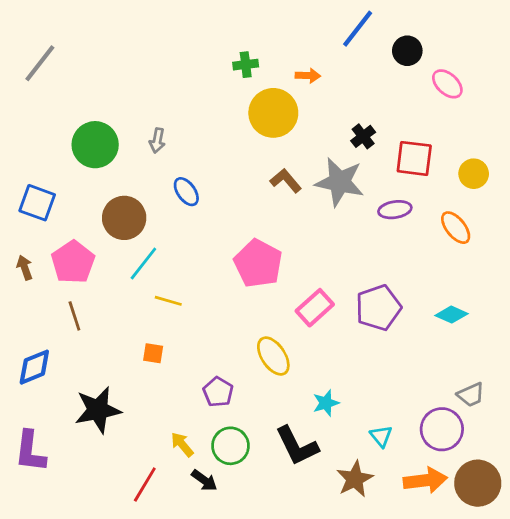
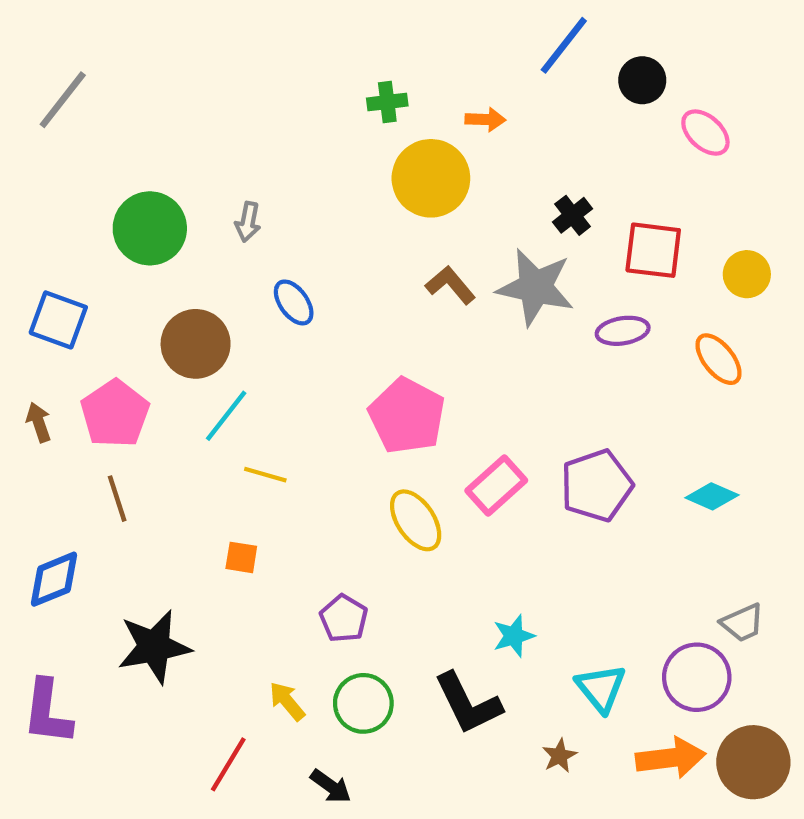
yellow ellipse: (273, 356) -> (416, 520), moved
cyan triangle: (381, 436) -> (601, 688), size x1.4
brown star: (355, 479) -> (559, 756), size x0.6
black arrow: (204, 480) -> (331, 786), moved

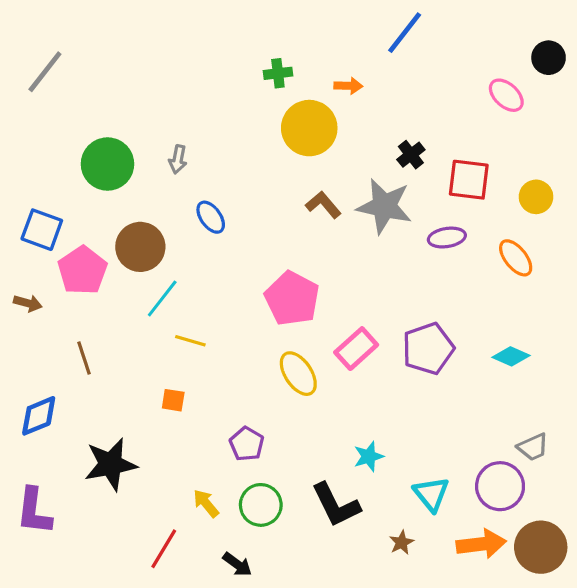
black circle: (642, 80) -> (549, 58), moved
pink pentagon: (115, 414) -> (82, 270), moved
brown arrow: (39, 422) -> (28, 303), turned 124

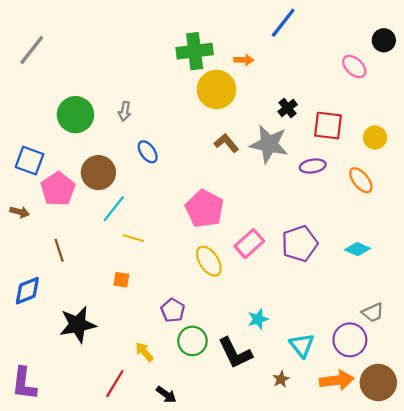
green cross: (278, 73) -> (195, 51), size x1.8
green circle: (261, 505) -> (192, 341), moved
purple L-shape: (34, 511) -> (24, 384), moved

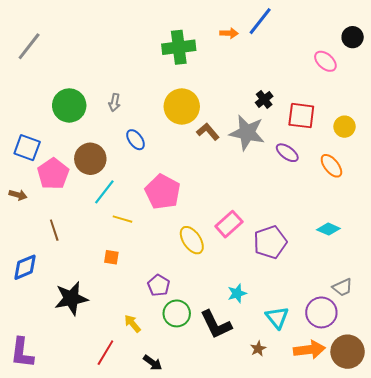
orange arrow: (244, 60) -> (229, 33), moved
yellow circle: (216, 89) -> (182, 106), moved
purple ellipse: (313, 166) -> (287, 153), turned 45
pink pentagon: (204, 209) -> (163, 192), moved
purple pentagon: (300, 244) -> (270, 242), moved

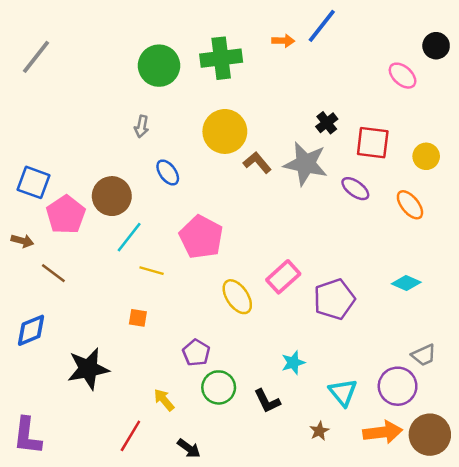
green circle: (69, 105) -> (159, 66), moved
brown line: (54, 230) -> (53, 273), moved, turned -35
black L-shape: (216, 325) -> (267, 401), size x0.7

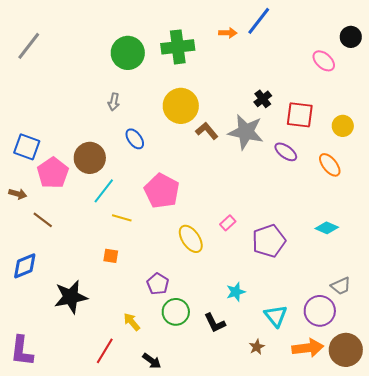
pink rectangle: (283, 277) -> (228, 223), size x0.6

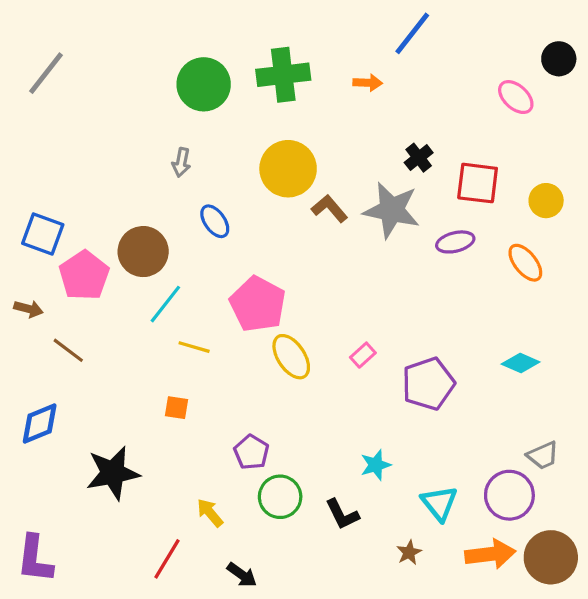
orange arrow: (228, 33) -> (368, 83), moved
purple ellipse: (286, 152) -> (455, 242), turned -50
yellow ellipse: (191, 239) -> (291, 357), moved

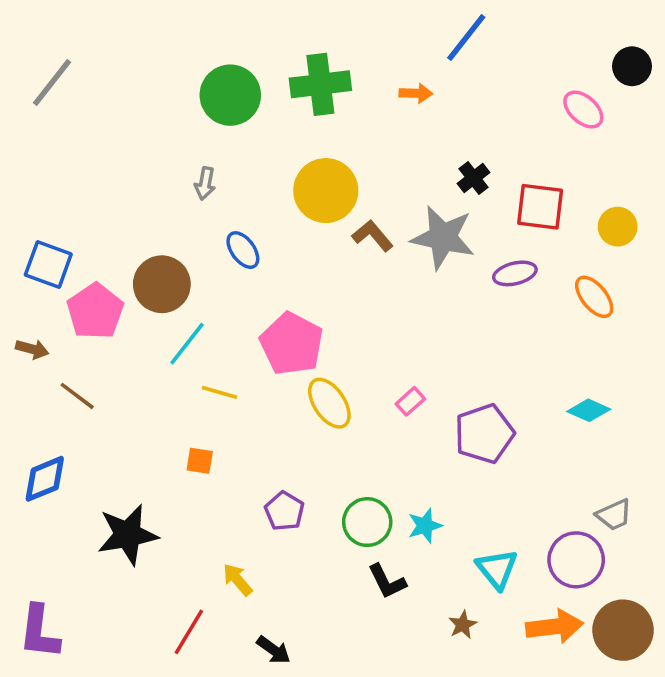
green circle: (280, 497) -> (367, 522), moved

